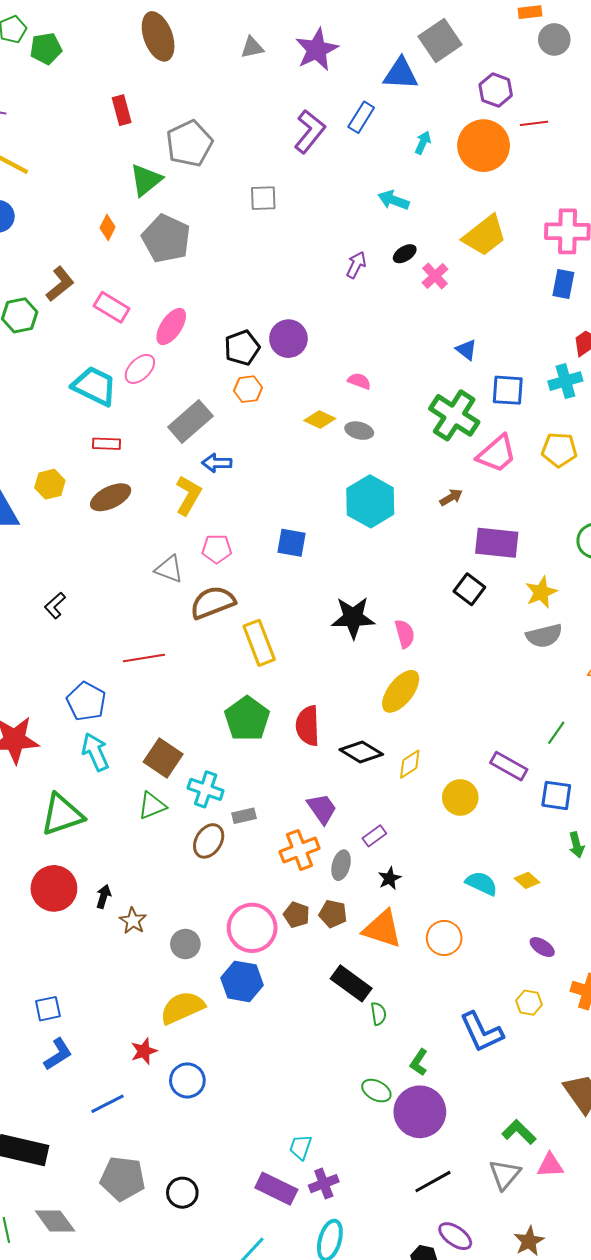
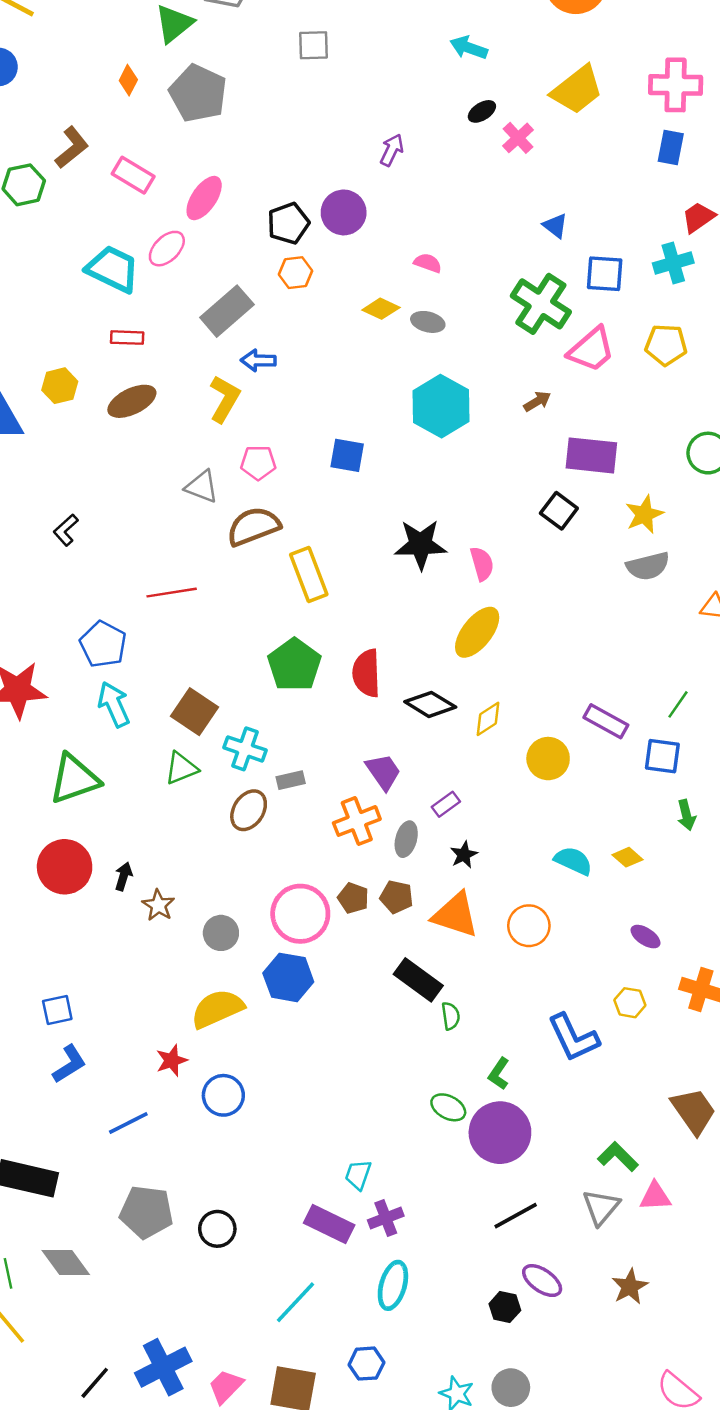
purple arrow: (356, 265) -> (392, 150), moved
green line: (556, 733) -> (678, 704), moved

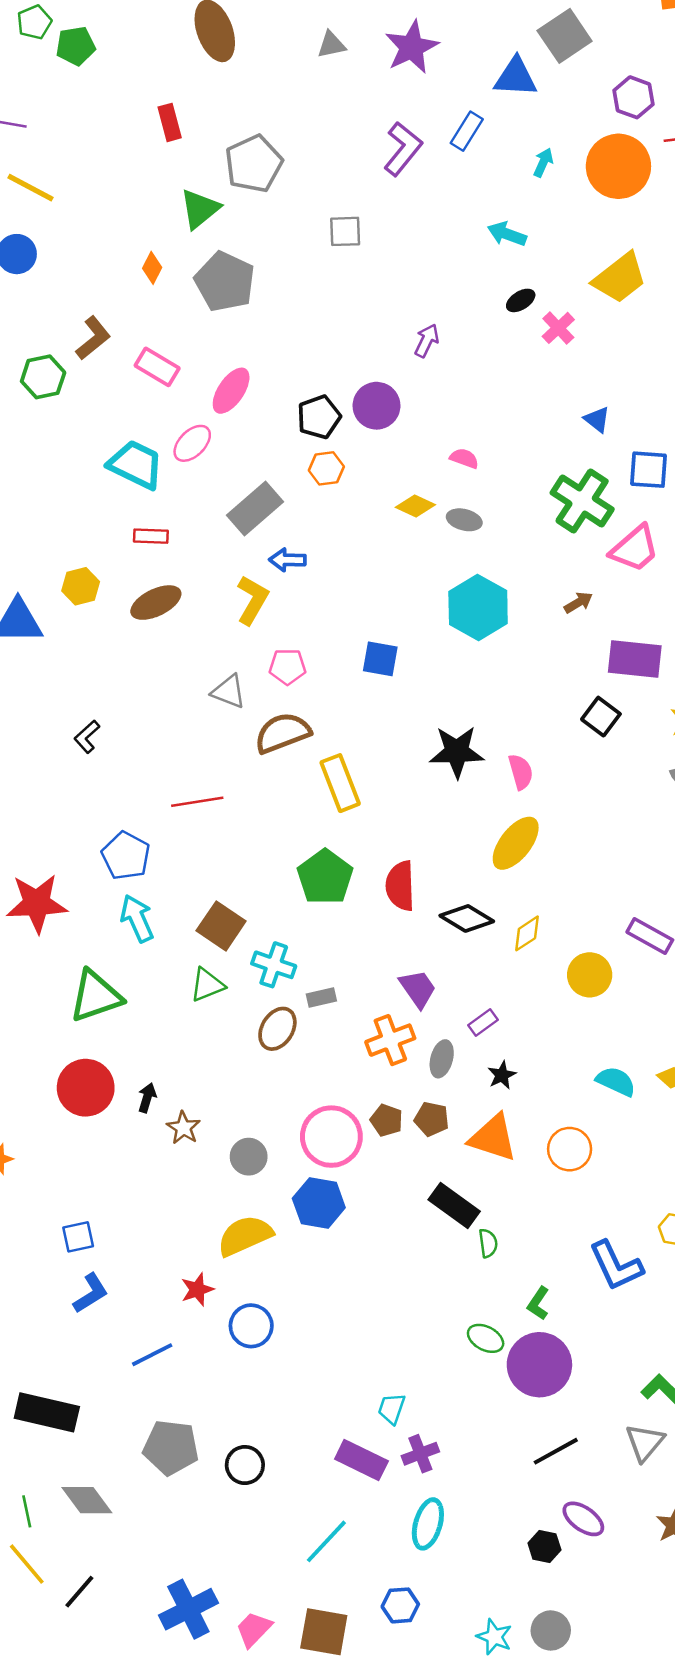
black line: (95, 1383) -> (79, 1592), moved

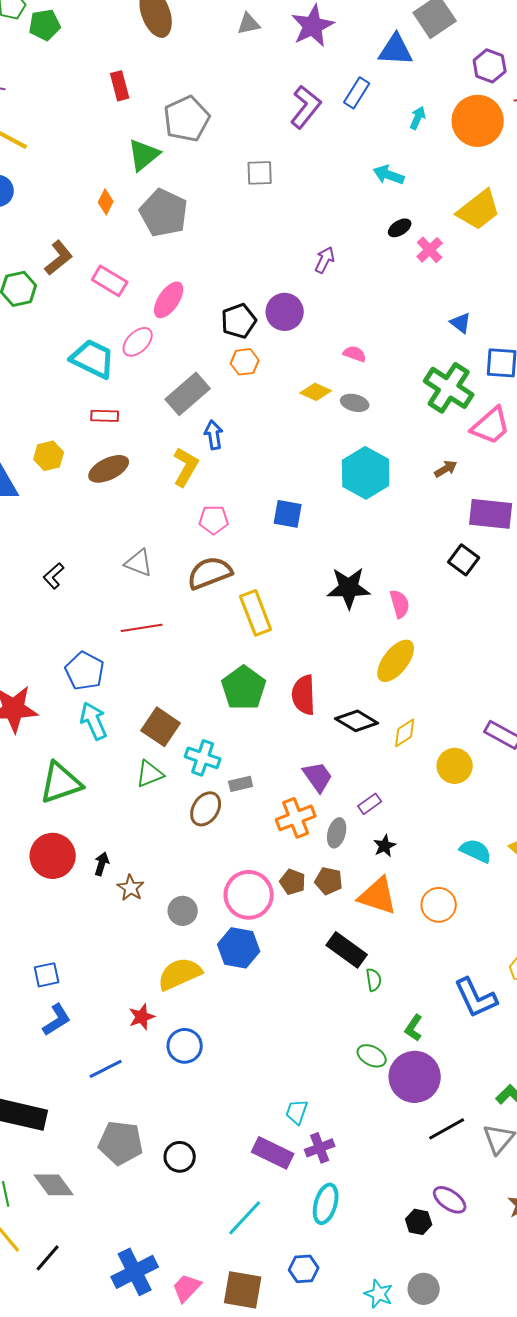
blue arrow: (287, 560) -> (214, 435), turned 80
gray triangle: (229, 692) -> (139, 563), moved
black line: (556, 1451) -> (447, 1129), moved

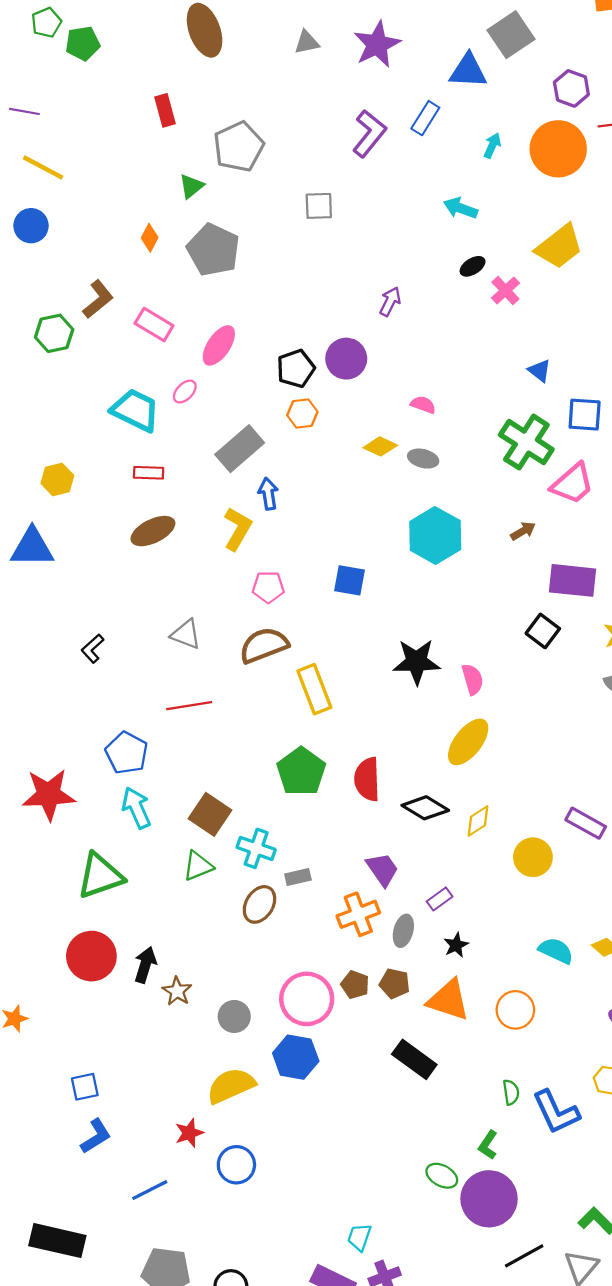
green triangle: (144, 155) -> (191, 186), size x0.7
pink ellipse: (138, 342) -> (185, 392), size x0.7
yellow hexagon: (49, 456) -> (57, 479), moved
black arrow: (102, 864) -> (145, 965), size x1.4
green semicircle: (374, 980) -> (511, 1092), moved

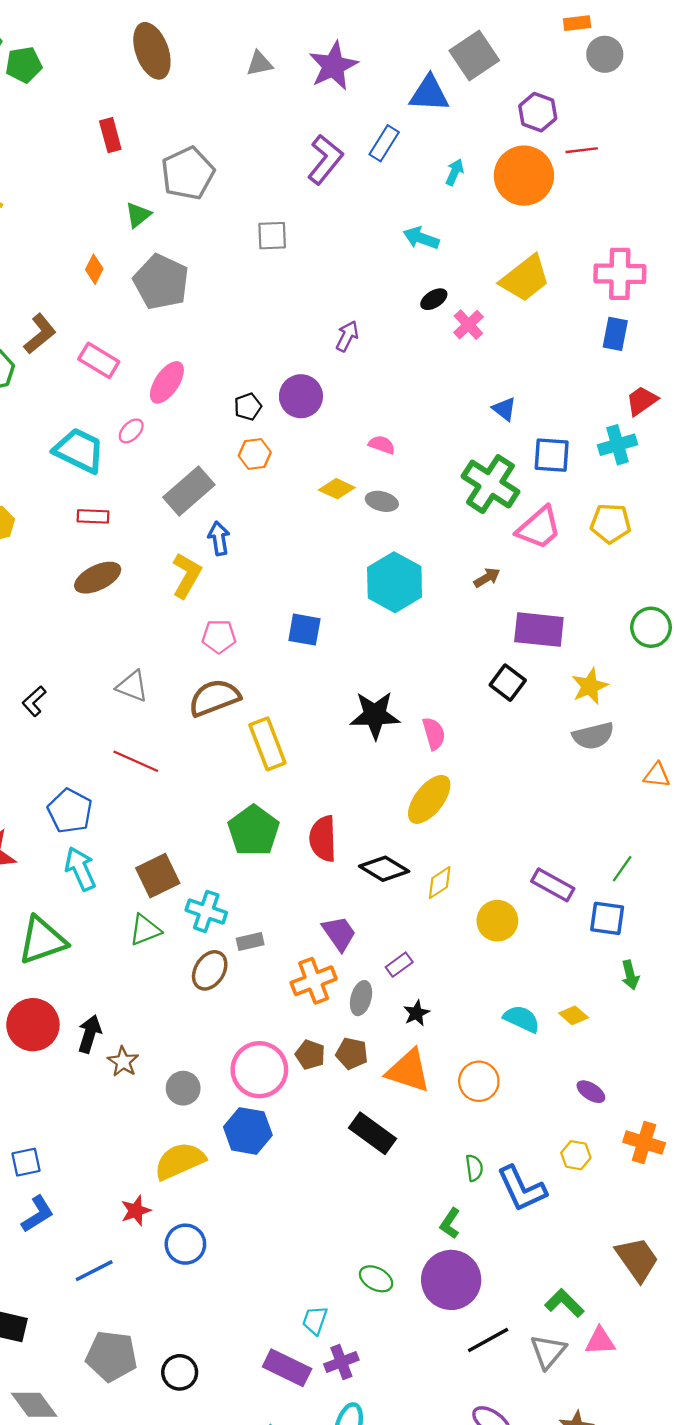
black pentagon: (296, 368) -> (248, 407), size x0.7
red line: (189, 706) -> (136, 761), turned 33
brown square: (210, 814) -> (158, 876), turned 30
green ellipse: (442, 1176) -> (376, 1279), moved

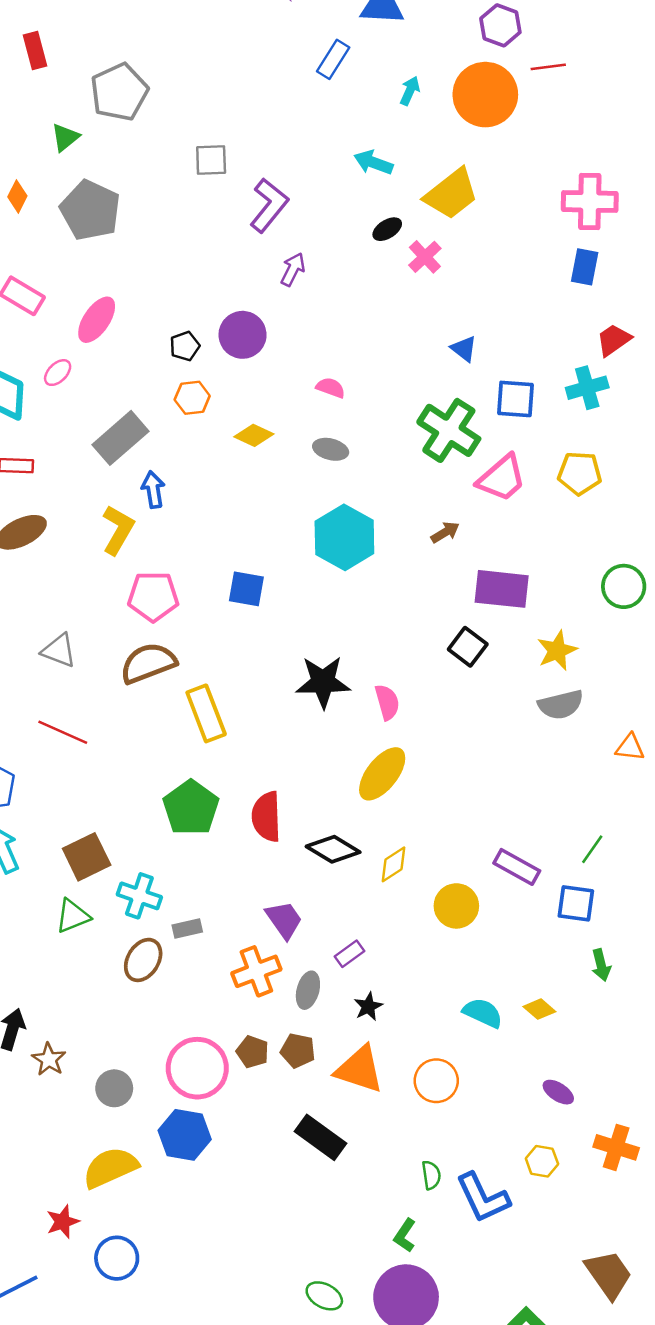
purple L-shape: (325, 159) -> (269, 205), moved
yellow trapezoid: (525, 278) -> (451, 194), moved
yellow diamond: (337, 489) -> (254, 435), moved
pink pentagon: (219, 637) -> (153, 596), size x1.4

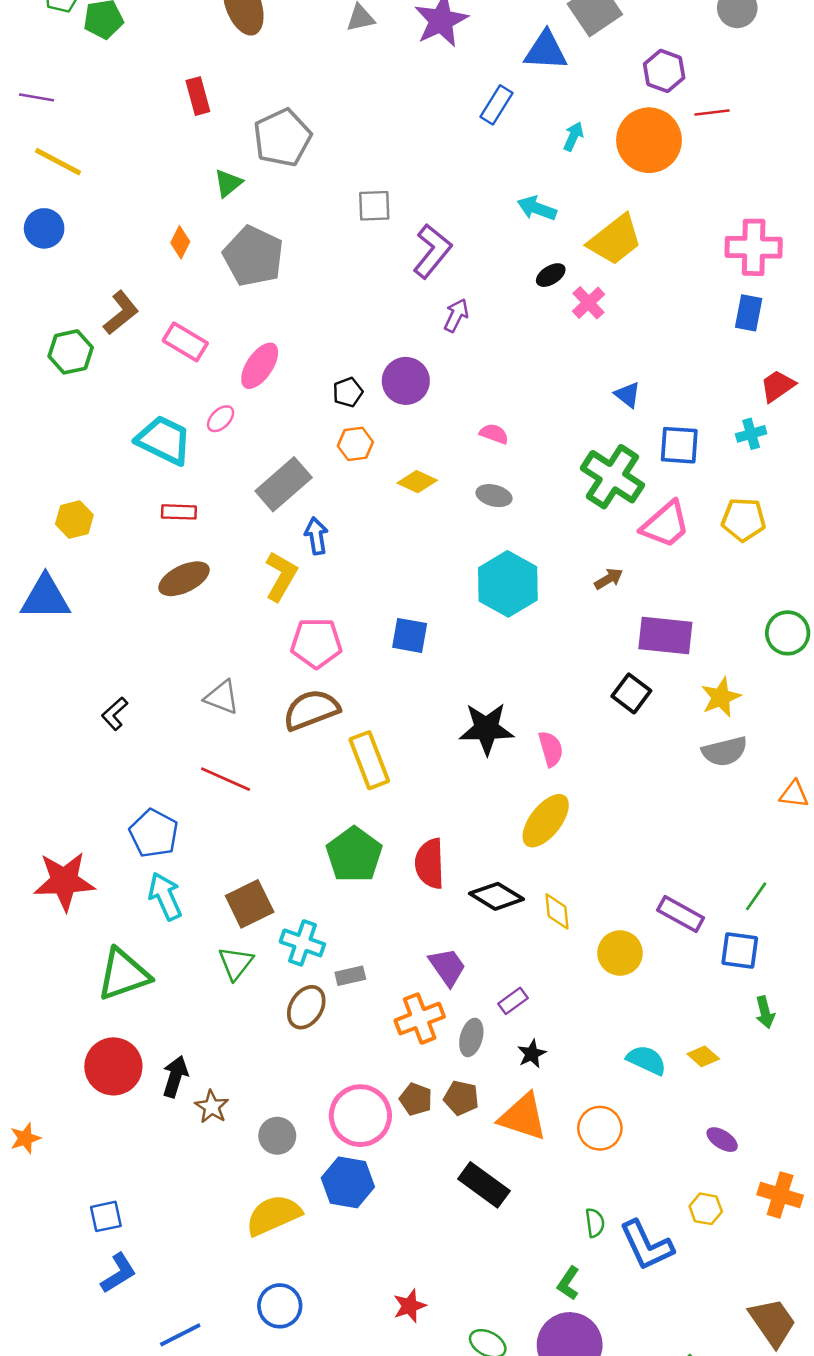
cyan cross: (587, 388) -> (751, 434), size x0.7
yellow diamond: (393, 864) -> (557, 911), turned -63
green triangle: (73, 916) -> (236, 963), turned -30
red star: (63, 1222) -> (410, 1306), moved

